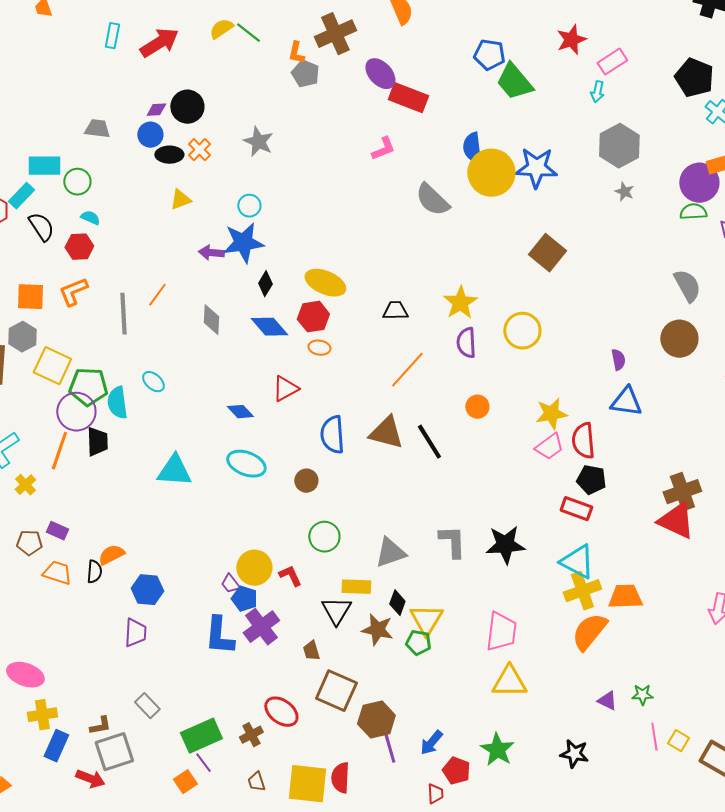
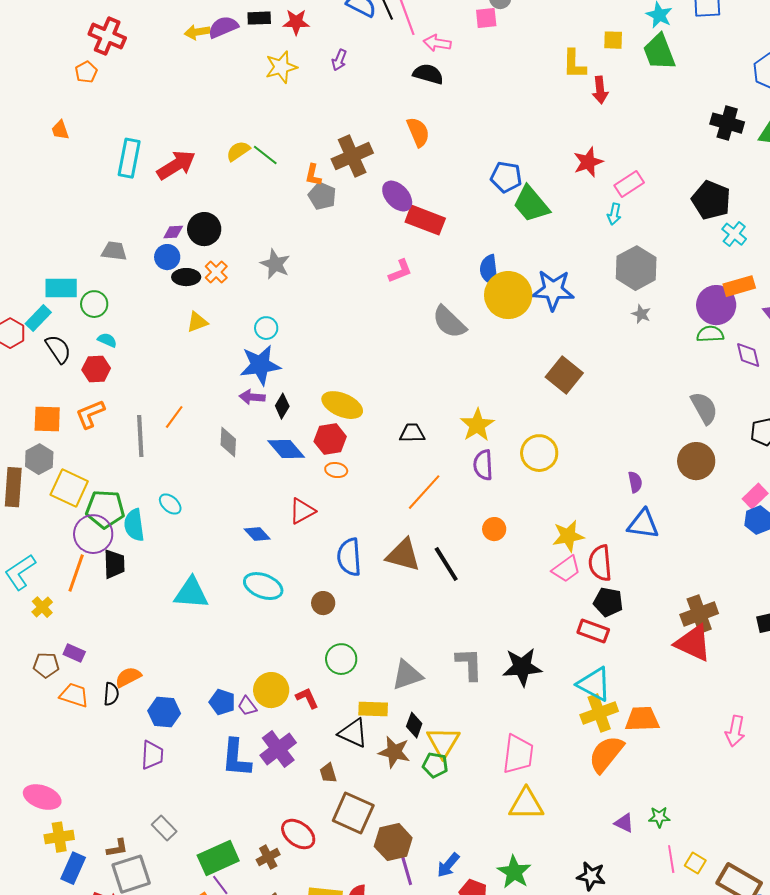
cyan rectangle: (112, 36) -> (129, 158), size x1.5
purple arrow: (211, 253) -> (252, 397), moved
blue pentagon: (244, 599) -> (222, 702), moved
black triangle: (336, 611) -> (353, 733), turned -36

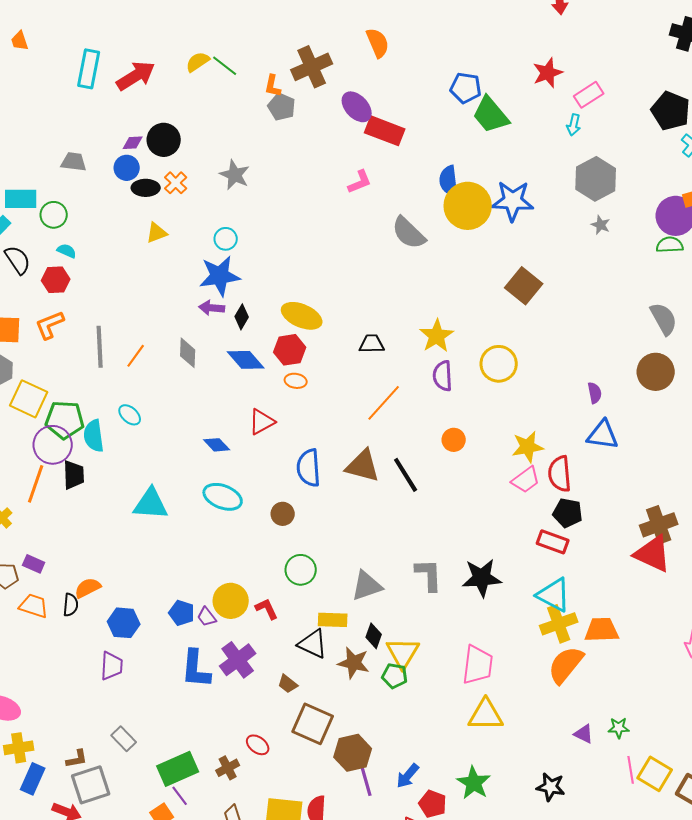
orange line: (174, 417) -> (136, 356), moved
brown trapezoid: (328, 773) -> (288, 684), turned -35
red ellipse: (298, 834) -> (258, 745), size x0.7
yellow square: (695, 863) -> (655, 774), size x1.6

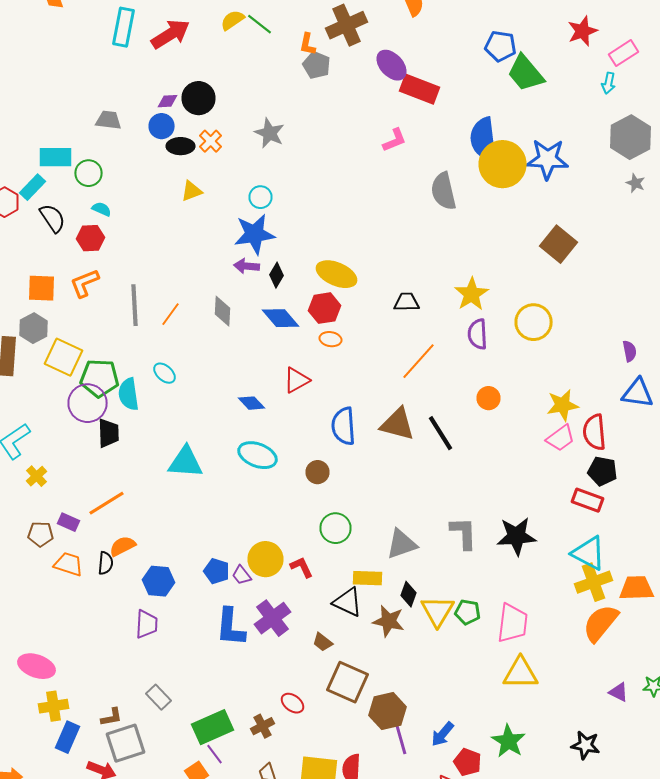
blue semicircle: (449, 181) -> (484, 139), size x1.4
gray semicircle: (409, 233) -> (444, 191), turned 33
orange line: (36, 484) -> (106, 503), moved, turned 39
green pentagon: (395, 676) -> (468, 612), moved

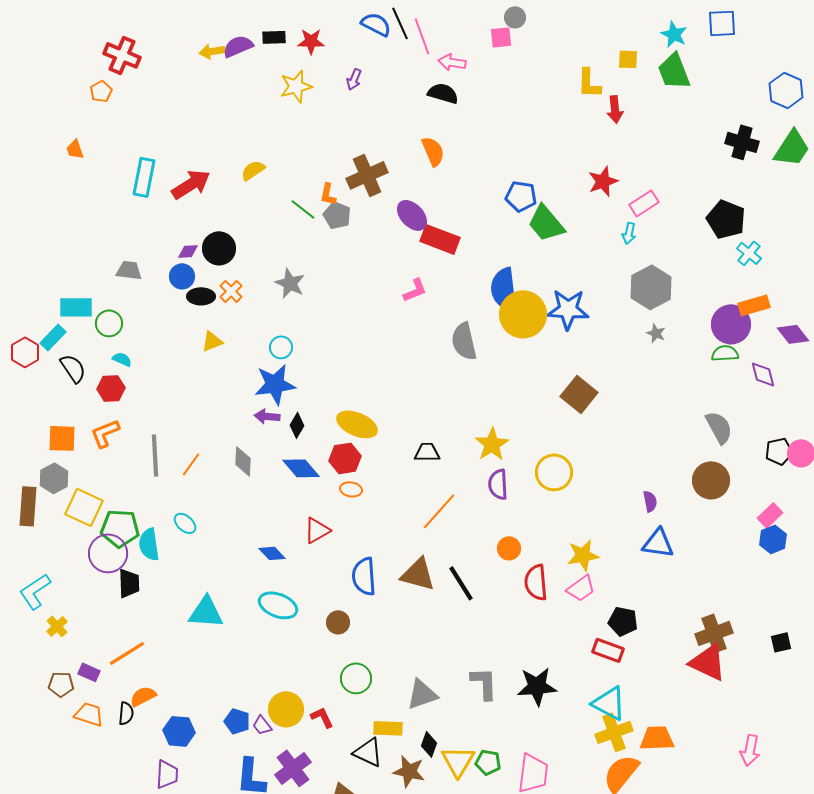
green line: (260, 24) -> (303, 209), moved
red semicircle: (594, 432) -> (536, 582), moved

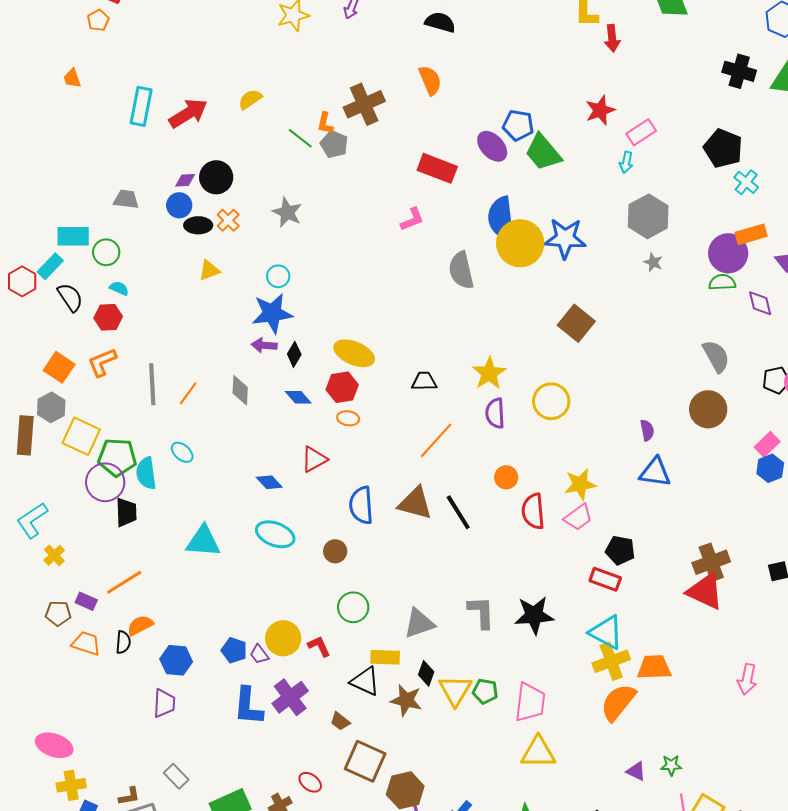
purple ellipse: (412, 215) -> (492, 146), moved
orange square: (62, 438) -> (59, 367), turned 32
blue diamond: (301, 468) -> (298, 397), size x0.7

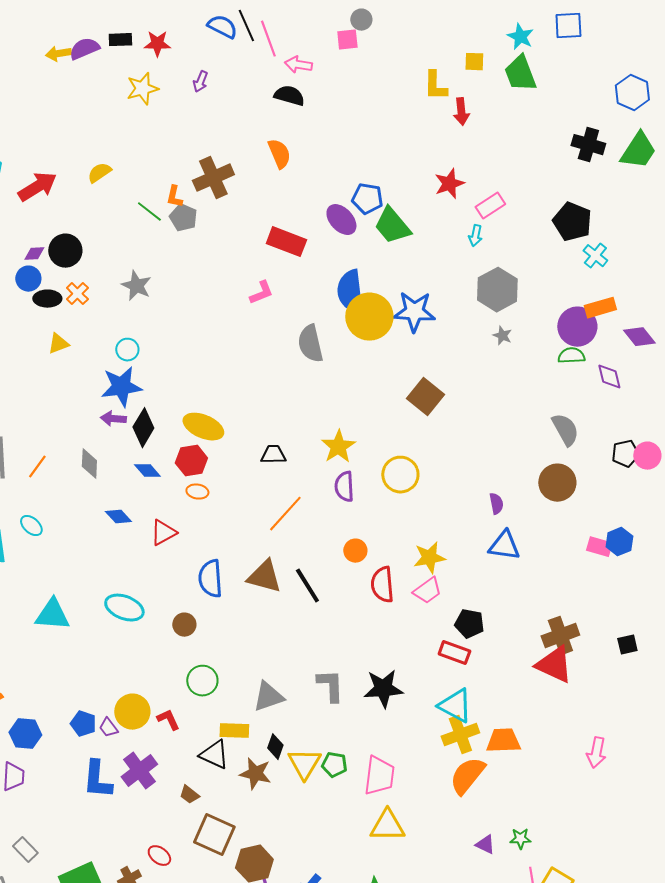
black diamond: (294, 354) -> (143, 428), size x1.5
pink rectangle: (767, 444) -> (599, 547), moved, turned 60
blue diamond: (269, 482) -> (118, 517), moved

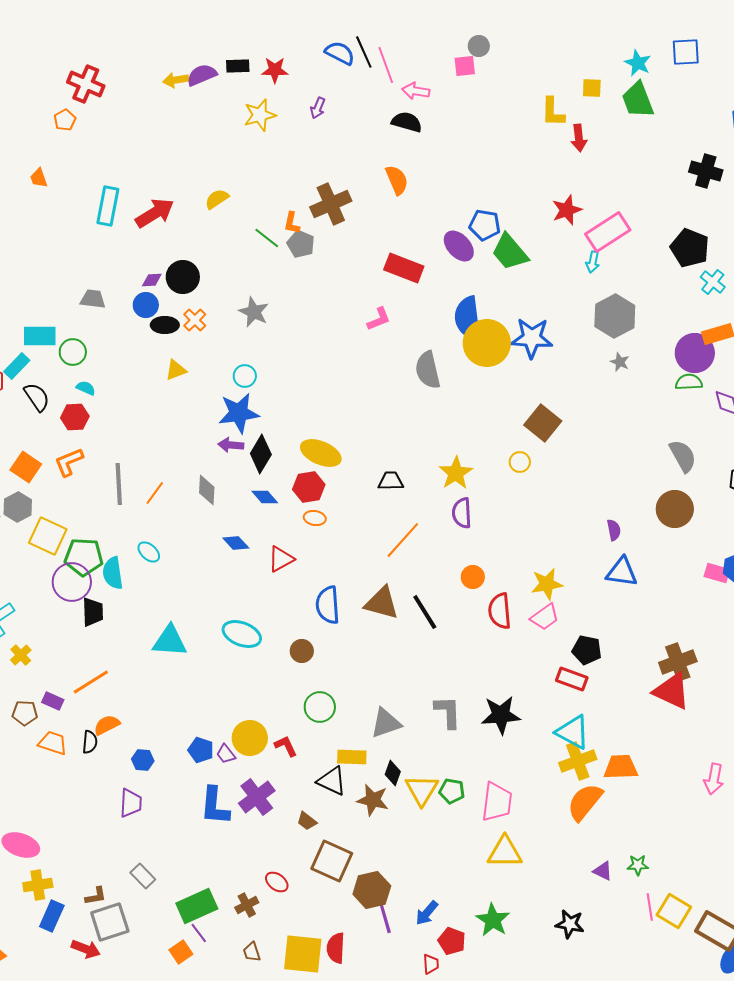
pink rectangle: (490, 206) -> (608, 232), size x1.5
yellow circle: (400, 475) -> (520, 462), moved, size x0.6
blue hexagon: (25, 734) -> (143, 760), size x0.7

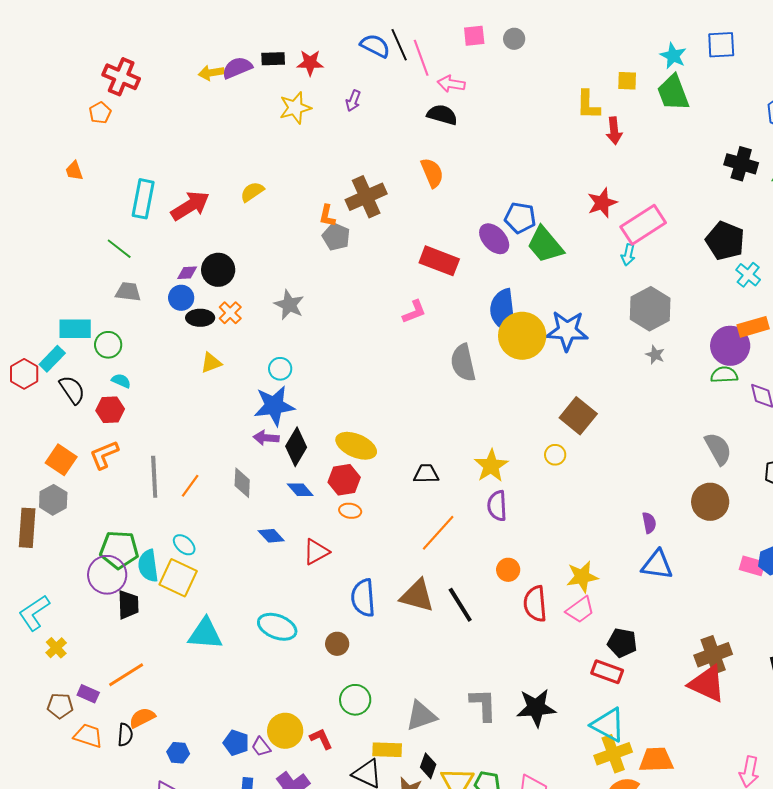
pink square: (465, 66) -> (474, 36), moved
green line: (267, 238) -> (119, 249), moved
yellow square: (48, 536) -> (178, 578), moved

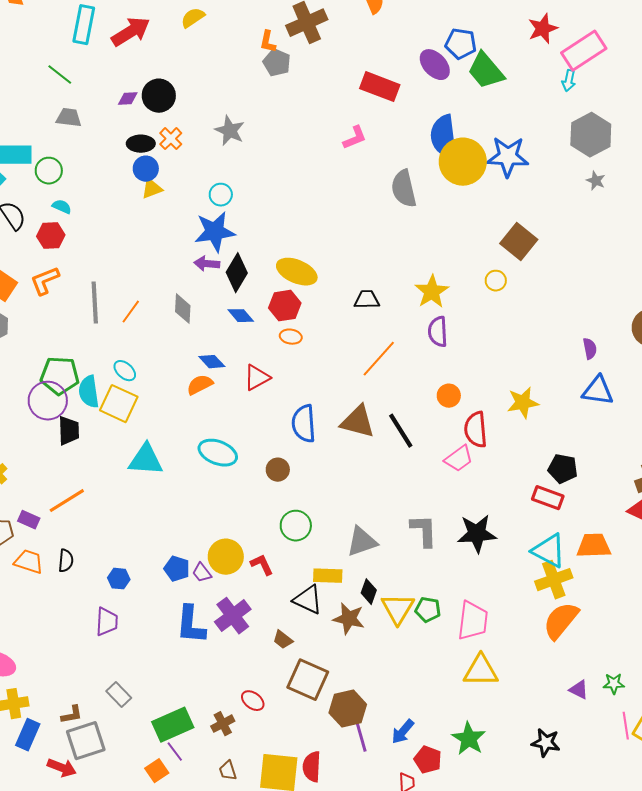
blue circle: (181, 298) -> (146, 169), moved
pink trapezoid: (580, 610) -> (459, 459), moved
orange semicircle: (142, 718) -> (200, 385), moved
orange trapezoid: (656, 760) -> (594, 546), moved

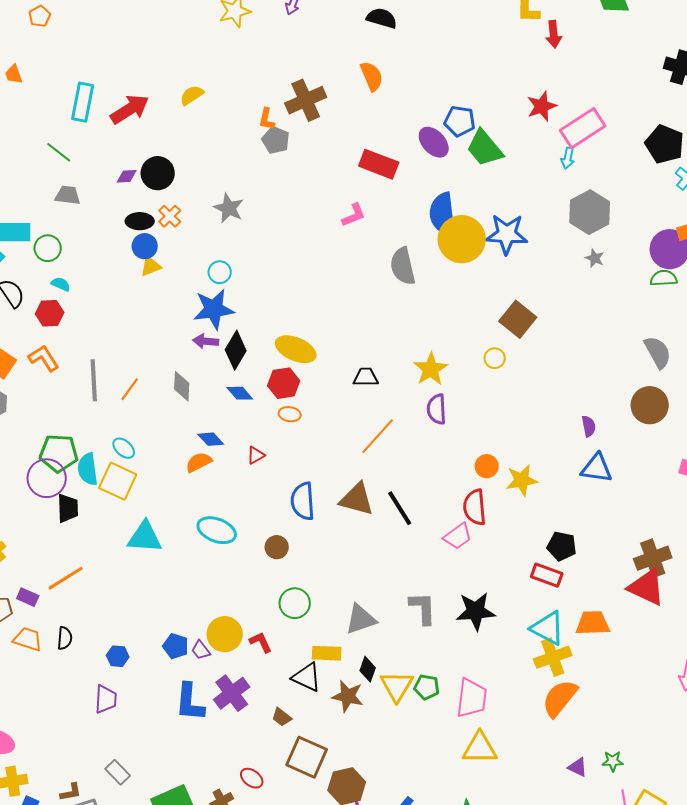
orange L-shape: (45, 281) -> (44, 358), turned 80
red triangle: (257, 378) -> (256, 455), size x0.7
orange circle: (449, 396) -> (487, 466), moved

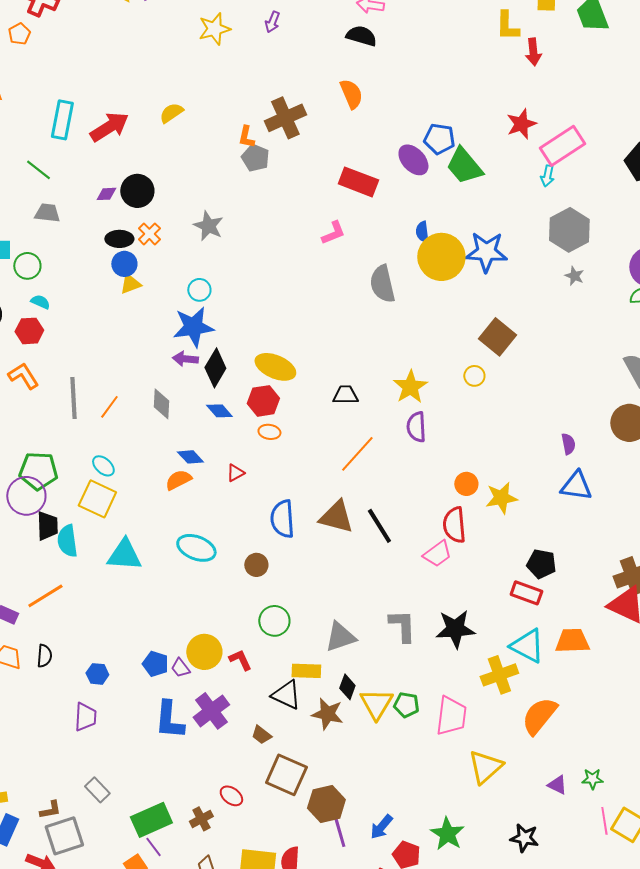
blue semicircle: (443, 214) -> (422, 232), size x0.5
cyan semicircle: (88, 469) -> (67, 541), moved
yellow cross: (553, 657) -> (499, 675), moved
yellow triangle: (480, 748) -> (485, 767), moved, turned -42

